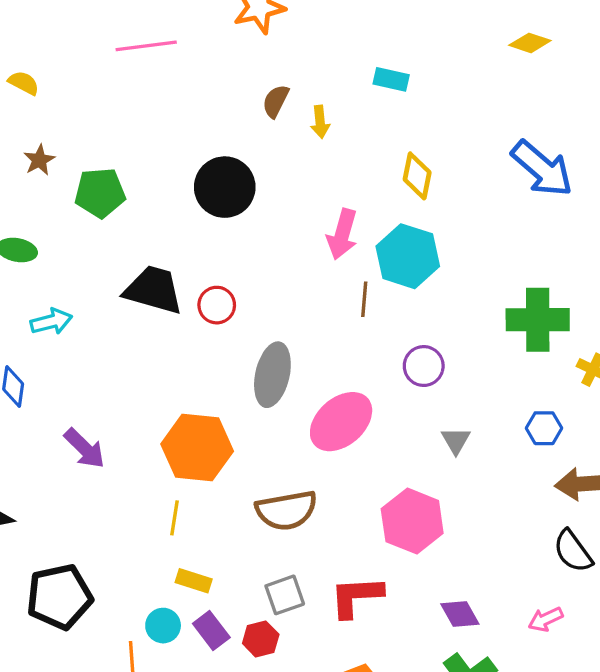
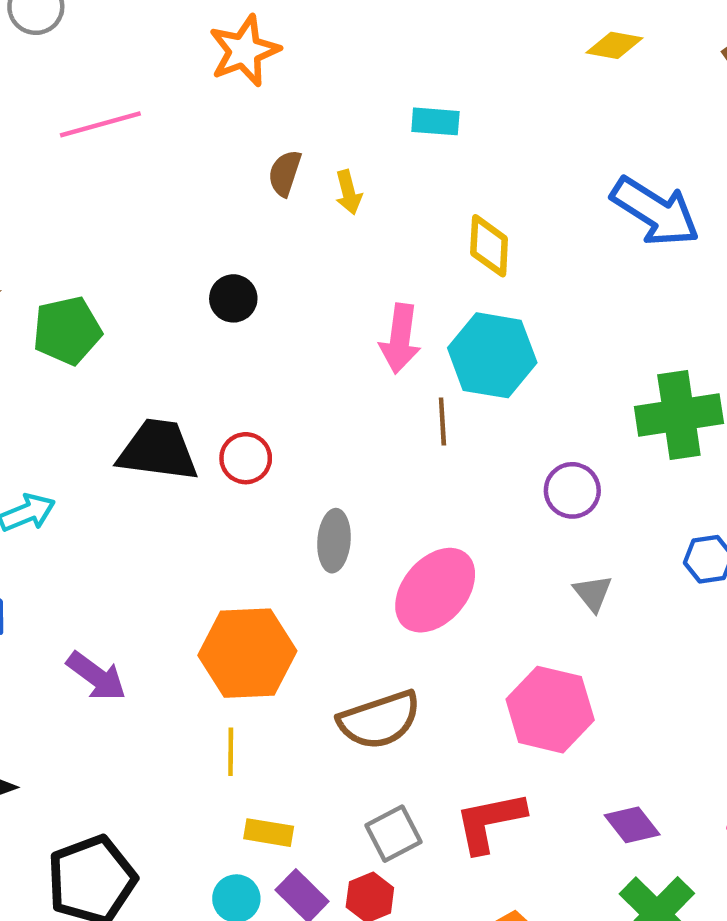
black circle: (225, 187) -> (233, 298), size x0.6
purple circle: (424, 366) -> (572, 490), moved
gray ellipse: (272, 375) -> (334, 541), size x0.7

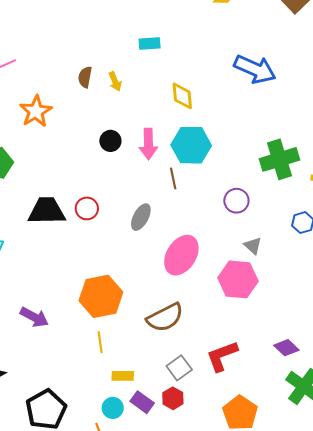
orange star: (244, 51) -> (36, 111), moved
black circle: (233, 298) -> (110, 141), moved
gray ellipse: (334, 541) -> (141, 217), moved, turned 32
pink hexagon: (550, 710) -> (238, 279), moved

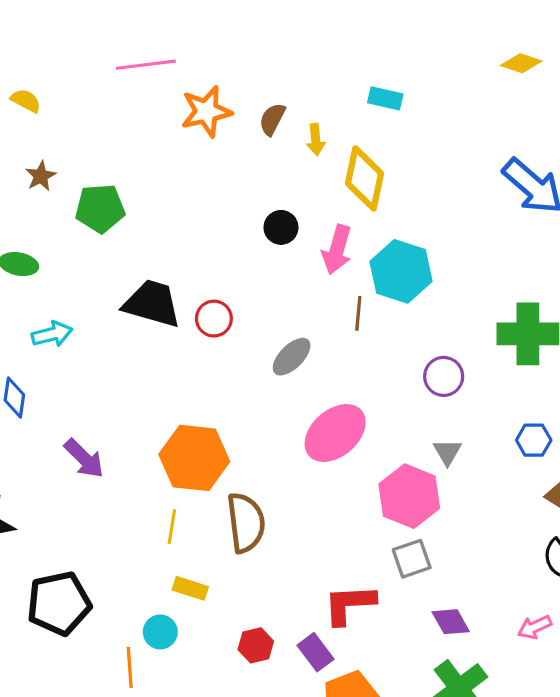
yellow diamond: (182, 96) -> (365, 178), moved, size x1.4
orange star: (36, 111) -> (206, 112), moved
brown semicircle: (165, 317) -> (246, 523), moved, turned -87
gray square: (179, 368) -> (412, 559), moved
purple rectangle: (142, 402) -> (315, 652), moved

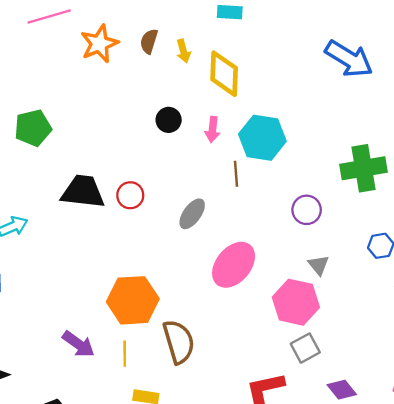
pink arrow: (337, 250) -> (213, 129), size x0.7
purple arrow: (84, 458) -> (78, 344), moved

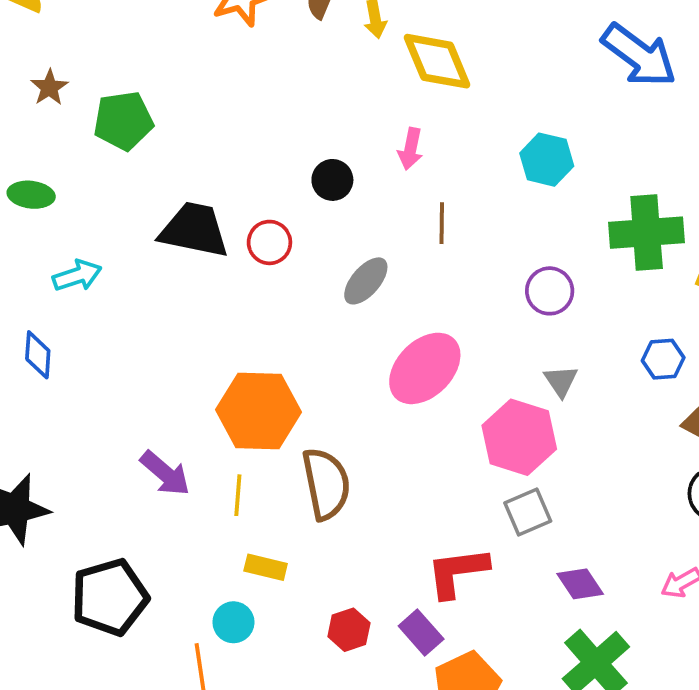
yellow diamond: (224, 74) -> (437, 61), turned -30
black circle: (169, 120) -> (332, 180), moved
cyan hexagon: (262, 138) -> (547, 160), moved, size x0.7

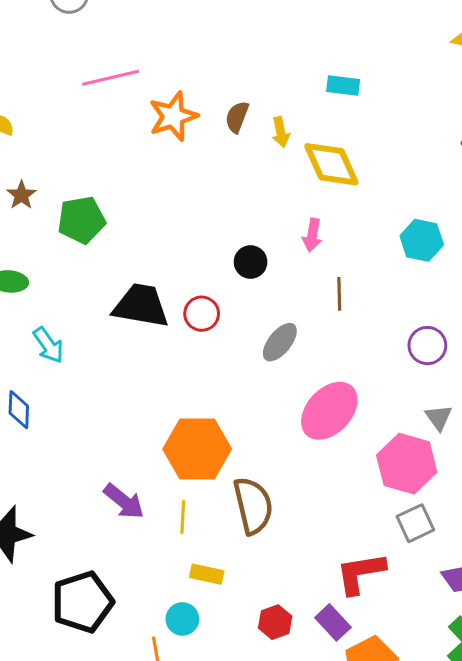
cyan arrow: (77, 276) -> (48, 345), turned 75

